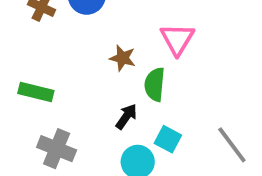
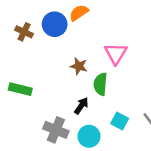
cyan square: (168, 139) -> (120, 121), moved
gray cross: (57, 149) -> (56, 130), moved

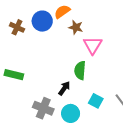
brown star: (79, 66) -> (76, 27), moved

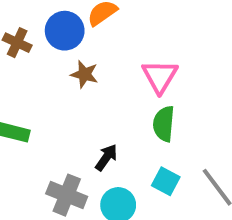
brown star: (76, 27) -> (84, 74), moved
green semicircle: (80, 70) -> (164, 124), moved

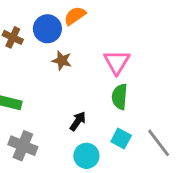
gray cross: (67, 195) -> (23, 146), moved

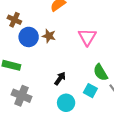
blue circle: (47, 29) -> (29, 37), moved
green semicircle: (120, 97) -> (101, 72), moved, turned -36

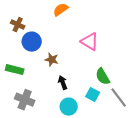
brown star: (49, 36) -> (52, 60), moved
pink triangle: (87, 37) -> (90, 42), turned -30
black arrow: (60, 78) -> (63, 83), turned -56

